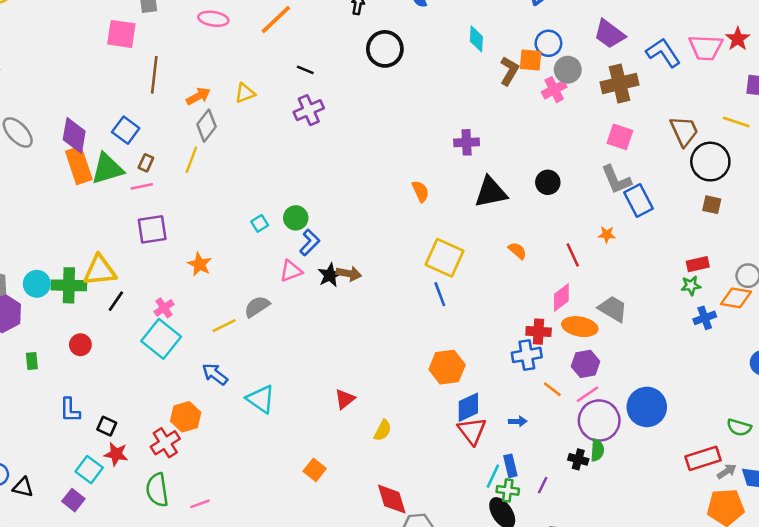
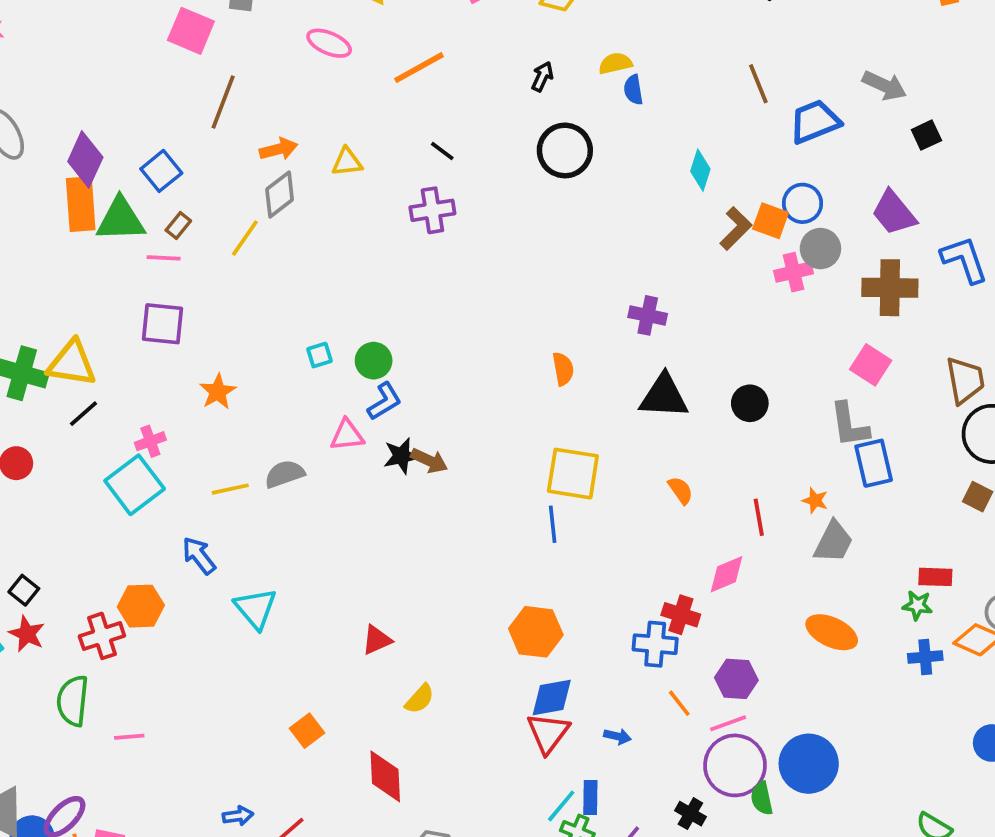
yellow square: (445, 258) -> (573, 474), turned -30
gray trapezoid: (613, 309) -> (833, 542), moved, turned 72
orange ellipse: (580, 327) -> (832, 632), moved
green semicircle: (597, 450) -> (762, 798), moved, turned 150
red diamond: (392, 499) -> (385, 776), moved

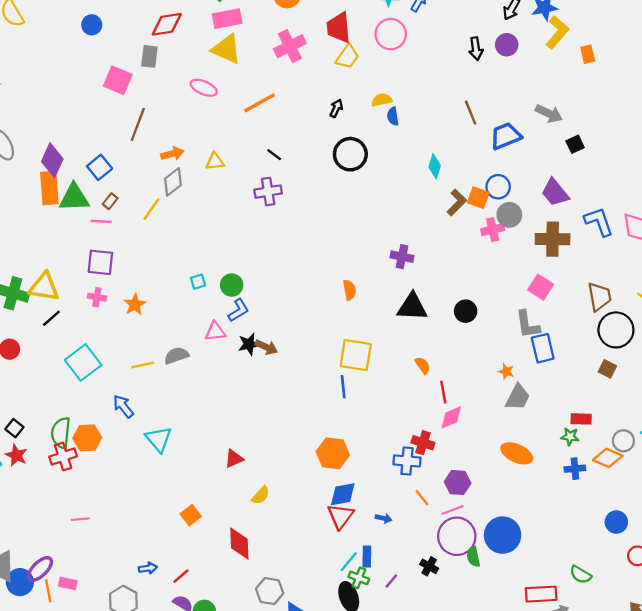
pink cross: (150, 441) -> (97, 297), moved, turned 30
red line: (759, 517) -> (443, 392), moved
green semicircle: (73, 701) -> (61, 433), moved

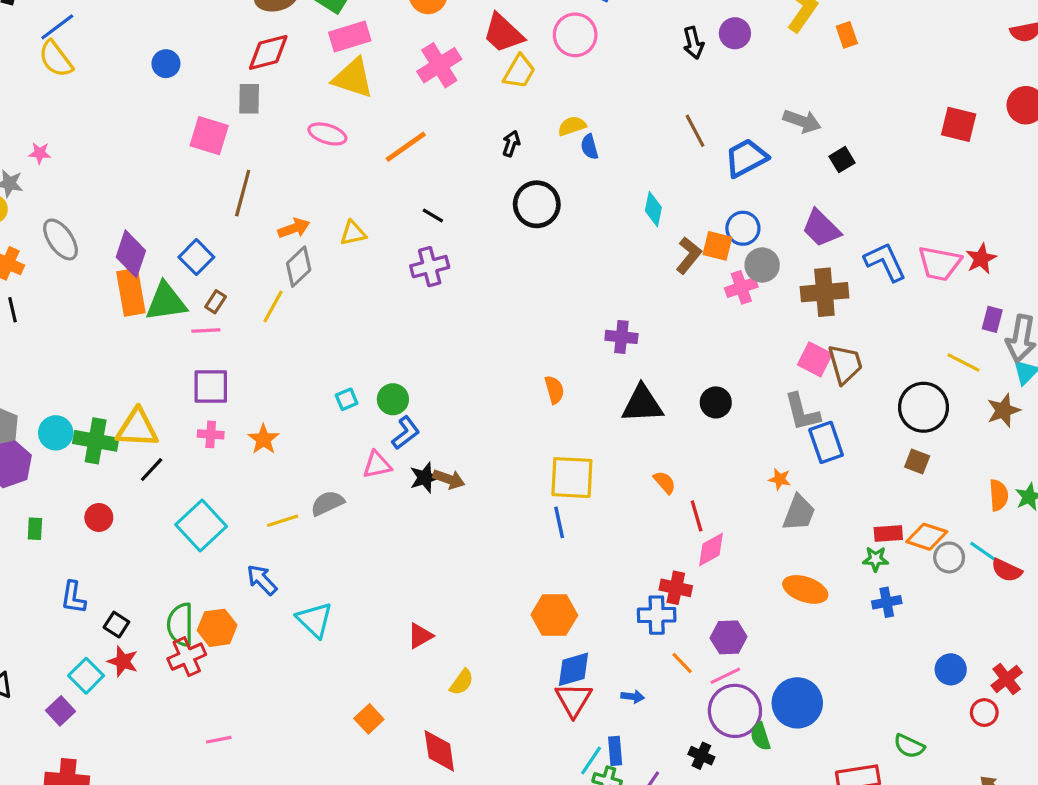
red trapezoid: (339, 28) -> (503, 33), turned -36
brown trapezoid: (599, 297) -> (845, 364), moved
orange diamond: (608, 458) -> (927, 537), moved

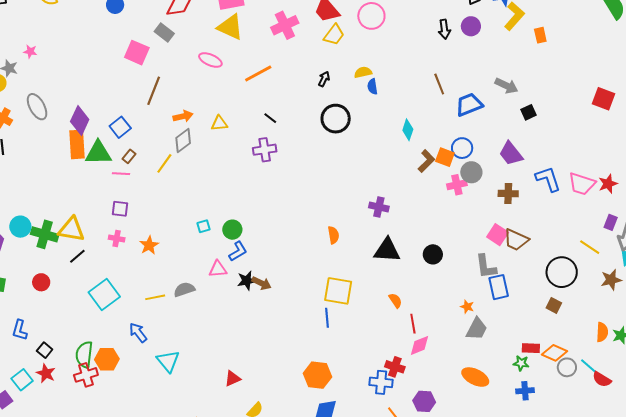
gray rectangle: (249, 99) -> (164, 33), turned -60
brown cross: (824, 292) -> (508, 194), size x0.7
brown trapezoid: (845, 364) -> (516, 240), turned 124
purple square: (211, 386) -> (120, 209), size x0.7

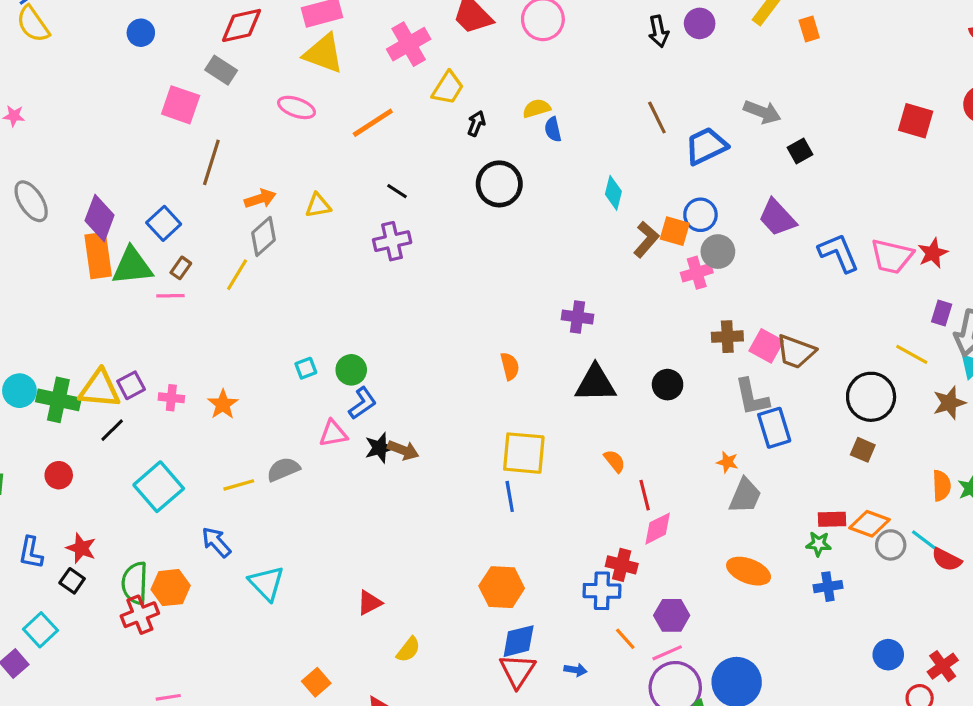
yellow trapezoid: (334, 35) -> (448, 88), moved
brown cross: (508, 194) -> (727, 337), moved
purple square: (120, 209) -> (131, 385), moved, turned -30
red star: (46, 373) -> (81, 548), moved

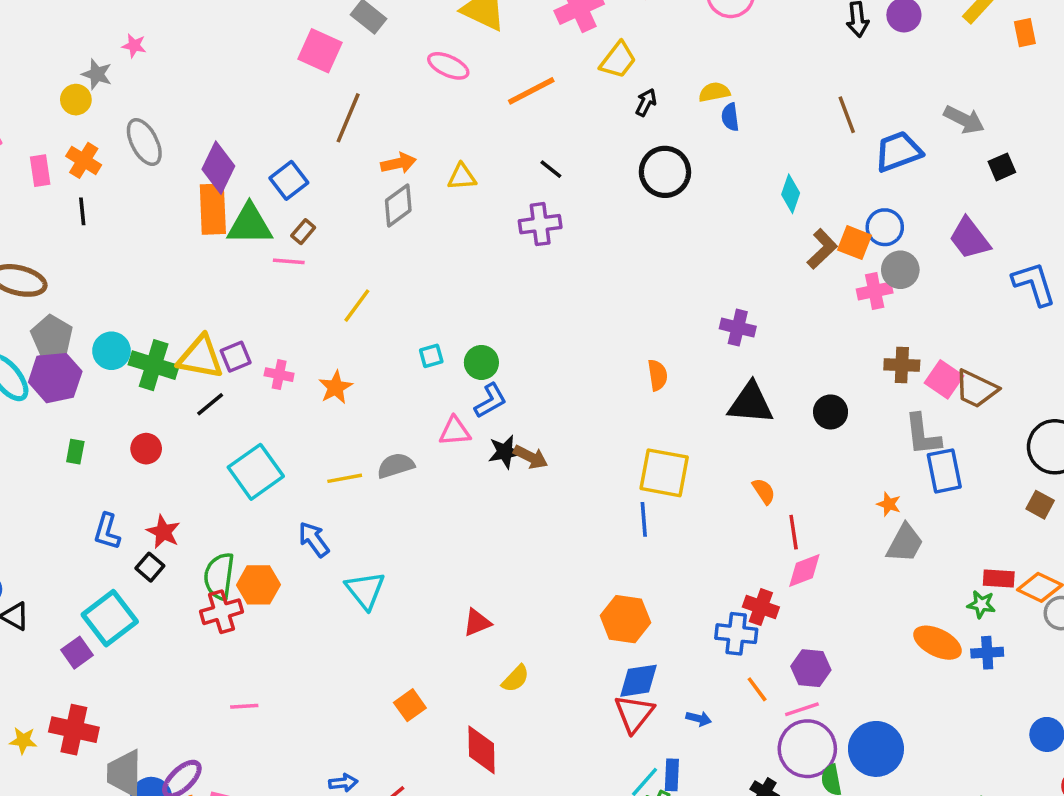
yellow line: (237, 275) -> (357, 306), moved
orange ellipse: (749, 571) -> (937, 643), moved
cyan square: (40, 630) -> (110, 618), size x1.4

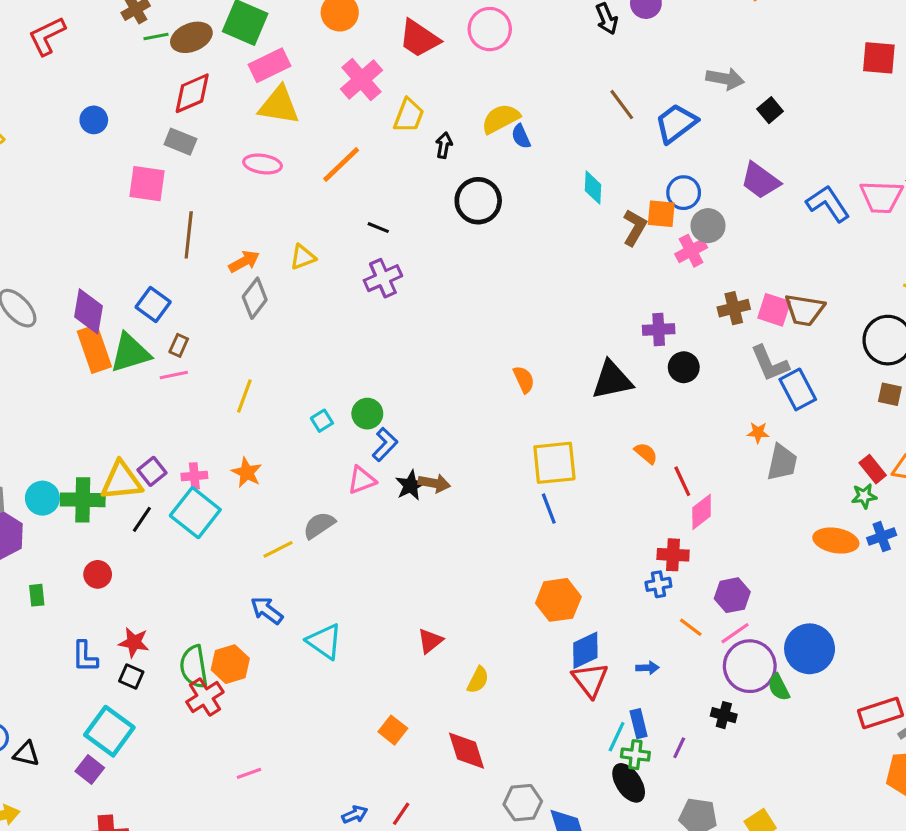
yellow semicircle: (714, 92) -> (501, 119), size x1.4
purple cross: (738, 328) -> (659, 330), moved
cyan square: (256, 472) -> (195, 513), moved
red rectangle: (999, 578) -> (873, 469), turned 64
blue cross: (736, 634) -> (658, 584), size x0.7

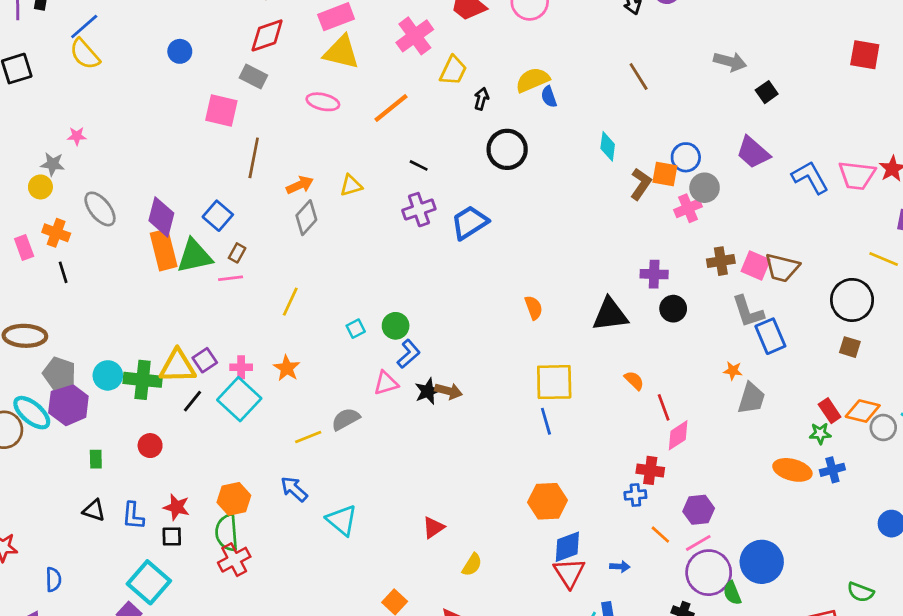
blue trapezoid: (676, 123) -> (470, 222), moved
orange hexagon: (230, 664) -> (234, 499), moved
black square: (131, 676) -> (172, 536), turned -30
black triangle: (26, 754) -> (94, 510), moved

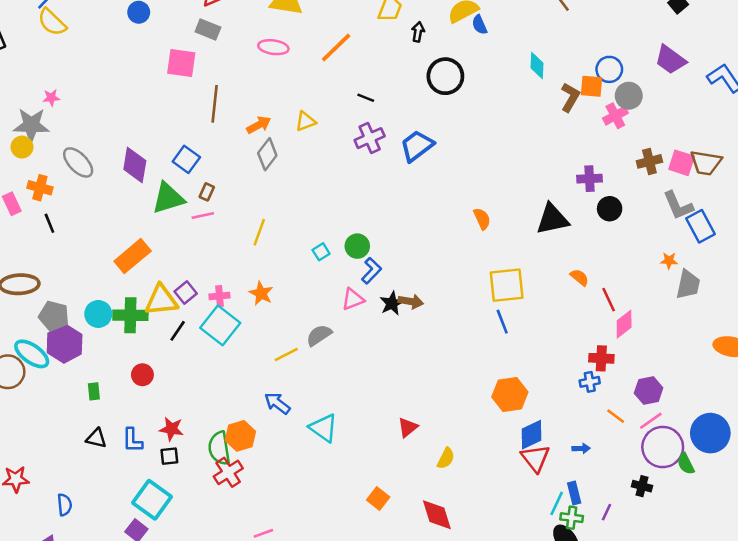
gray star: (53, 164) -> (31, 125), size x1.6
orange rectangle: (164, 250) -> (133, 256), moved, turned 69
orange hexagon: (234, 499) -> (240, 436), moved

